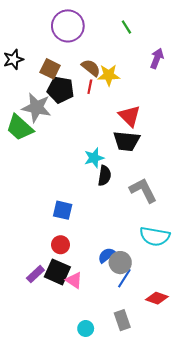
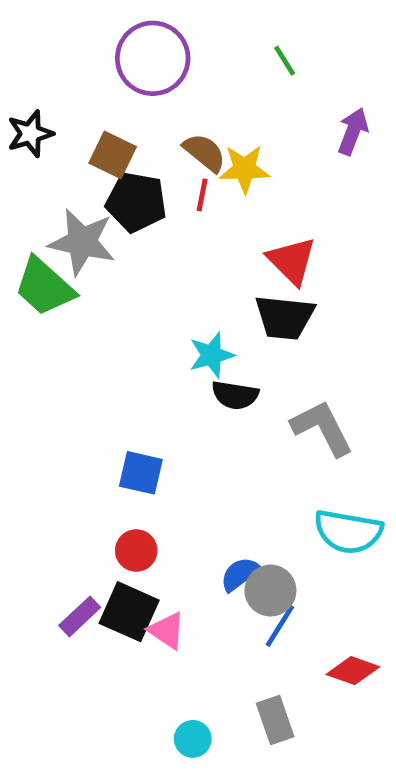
black semicircle: (104, 176) -> (235, 395), turned 90

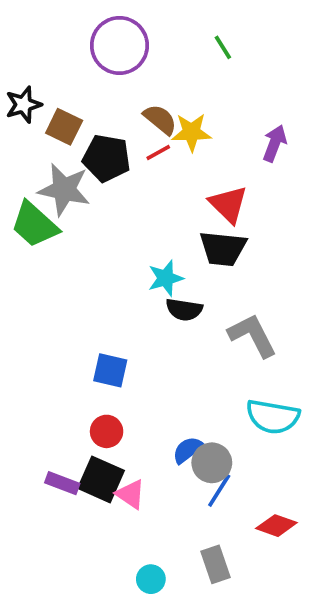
purple arrow: (353, 131) -> (275, 143), moved
brown square: (113, 155) -> (64, 127), moved
red line: (202, 195) -> (158, 153), turned 50
purple rectangle: (80, 616) -> (62, 483), turned 64

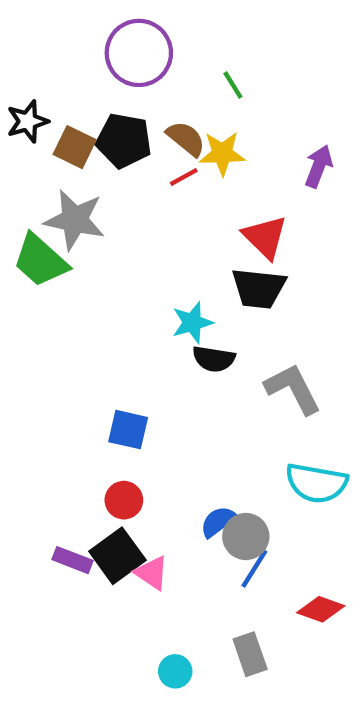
green line: (223, 47) -> (233, 85), moved
black pentagon: (107, 158) -> (124, 141), moved
black square: (101, 479) -> (117, 556), turned 30

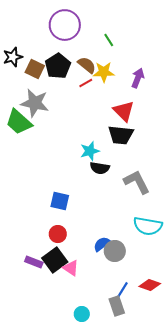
black pentagon: (124, 141) -> (58, 66), turned 30
purple arrow: (319, 166) -> (138, 78), moved
blue line: (254, 569) -> (122, 291), moved

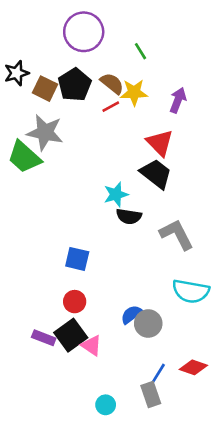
black trapezoid: (121, 135) -> (156, 174), turned -148

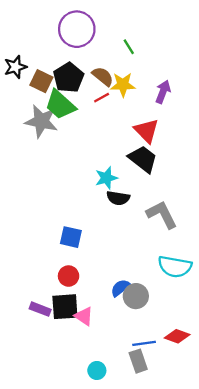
green trapezoid: (24, 157) -> (60, 105), moved
black square: (71, 335) -> (65, 307), turned 32
blue line: (157, 375) -> (144, 343), turned 50

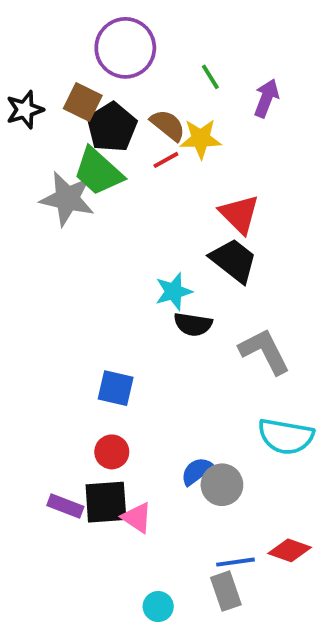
brown square: (41, 81) -> (83, 102), moved
purple arrow: (163, 92) -> (266, 98), moved

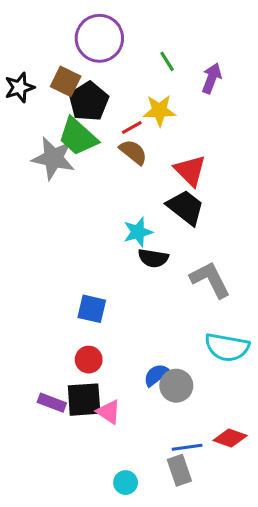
brown semicircle: (168, 125) -> (133, 152), moved

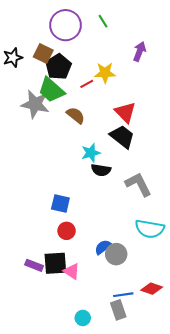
green line: (167, 61) -> (103, 21), moved
brown semicircle: (133, 152) -> (76, 115), moved
red circle: (89, 360) -> (67, 231), moved

